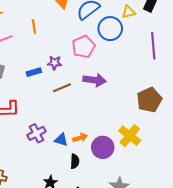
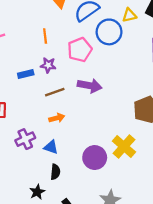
orange line: (34, 27) -> (45, 36), moved
orange arrow: (80, 138) -> (57, 118), moved
black semicircle: (75, 161) -> (55, 172), moved

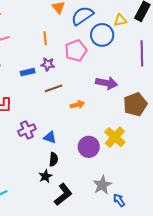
purple arrow: (90, 86) -> (107, 83), moved
orange arrow: (57, 118) -> (77, 105), moved
black star: (37, 192) -> (45, 176), moved

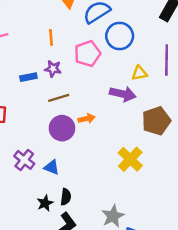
yellow triangle: (120, 20) -> (139, 73), moved
purple cross: (27, 130) -> (24, 160), moved, turned -30
blue triangle: (50, 137) -> (52, 167), moved
purple circle: (89, 147) -> (62, 128), moved
black semicircle: (54, 159) -> (66, 197), moved

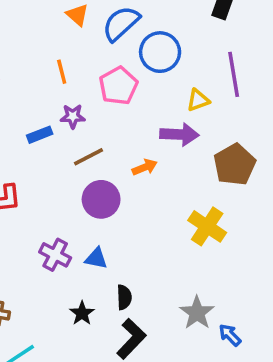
orange arrow: (87, 119) -> (145, 167), moved
black star: (45, 203) -> (82, 313), moved

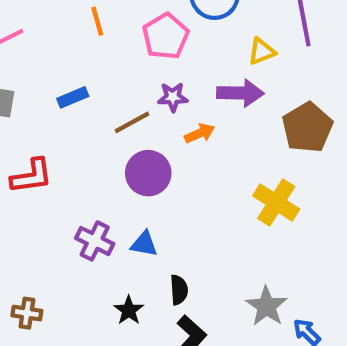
purple star: (73, 116) -> (173, 97), moved

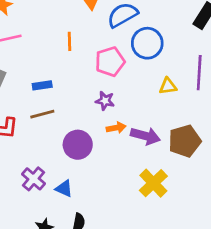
purple arrow: (240, 93) -> (145, 136), moved
brown line: (132, 122) -> (42, 114), moved

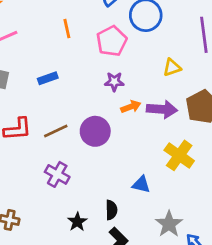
yellow triangle: (168, 86) -> (172, 67), moved
brown line: (42, 114) -> (56, 131), moved
blue triangle: (64, 189) -> (141, 185), moved

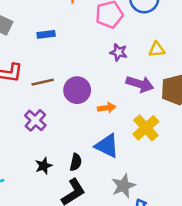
purple star: (114, 82) -> (119, 52), moved
orange arrow: (131, 107) -> (107, 108), moved
blue triangle: (141, 185) -> (107, 146), size x1.5

